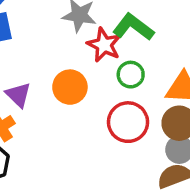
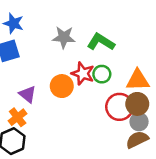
red star: (104, 45) -> (83, 74), moved
red circle: (128, 122) -> (120, 107), moved

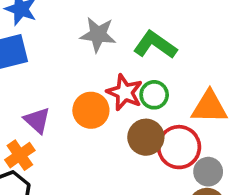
brown circle: (137, 104) -> (146, 137), moved

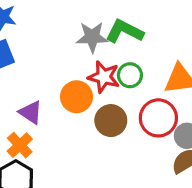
gray star: (98, 35) -> (92, 37), moved
brown circle: (146, 137) -> (111, 121), moved

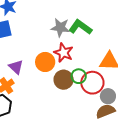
green circle: (130, 75) -> (79, 76), moved

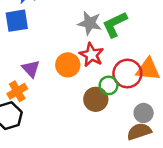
green L-shape: (80, 27) -> (115, 24), turned -65
brown circle: (64, 80) -> (96, 99), moved
red circle: (92, 83) -> (127, 74), moved

